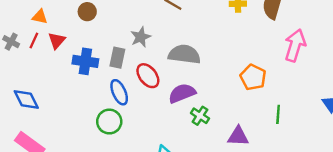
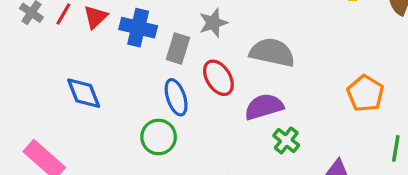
blue cross: (85, 61) -> (138, 28), moved
blue diamond: (26, 100) -> (84, 93), moved

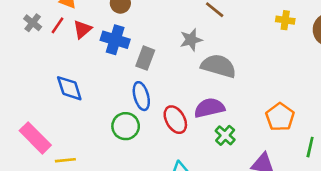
gray star: (213, 23) -> (191, 40), moved
red ellipse: (218, 78) -> (175, 120), moved
orange pentagon: (365, 93) -> (280, 117), moved

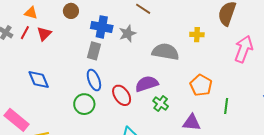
yellow cross: (285, 20) -> (197, 35), moved
blue cross: (115, 40) -> (102, 27), moved
gray semicircle: (219, 66) -> (166, 52), moved

